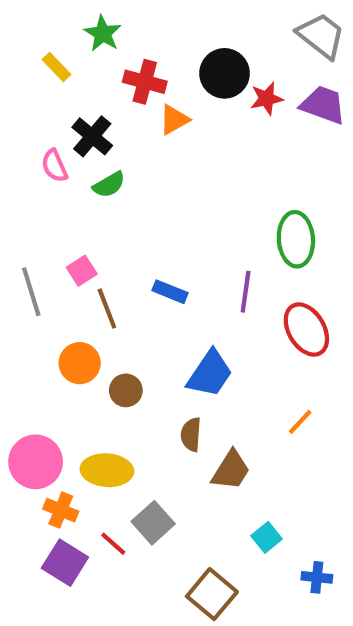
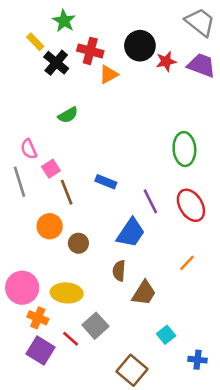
black cross: (92, 136) -> (56, 63), moved
pink semicircle: (54, 166) -> (29, 149), moved
purple line: (246, 292) -> (150, 201), moved, turned -35

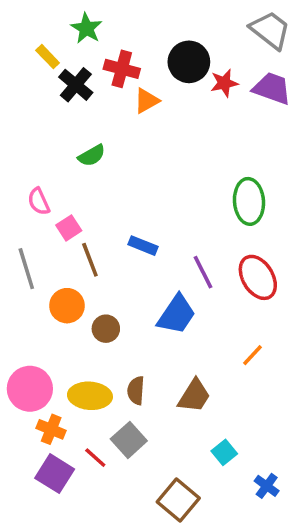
gray line: (20, 182) -> (26, 269), moved
brown semicircle: (119, 271) -> (136, 390), moved
blue cross: (197, 360) -> (267, 486), turned 30

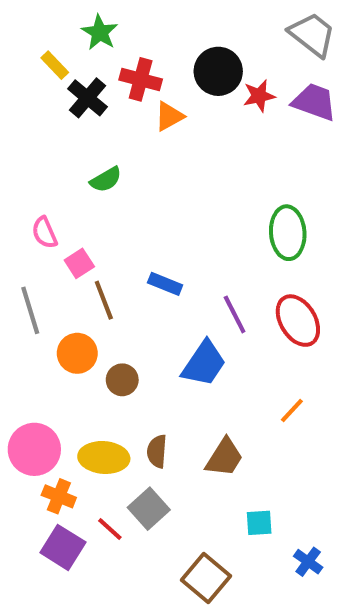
cyan square: (224, 452) -> (259, 523), turned 35

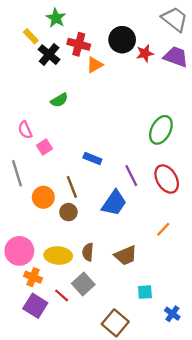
green ellipse: (288, 233) -> (161, 130), turned 32
brown line: (104, 300) -> (72, 187), moved
brown trapezoid: (224, 457) -> (126, 255), turned 35

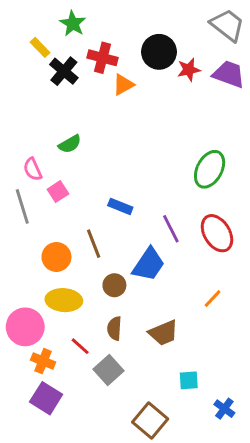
green semicircle: (59, 100) -> (70, 144), moved
gray line: (17, 173) -> (22, 206), moved
brown circle: (68, 212) -> (114, 285), moved
yellow ellipse: (58, 255) -> (64, 300), moved
red line: (62, 295) -> (80, 346), moved

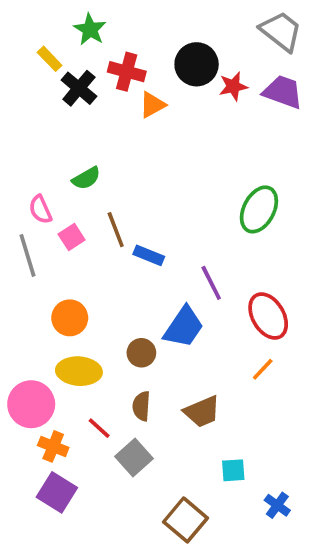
red ellipse: (217, 233) -> (268, 316), moved
brown line: (94, 244) -> (116, 230), moved

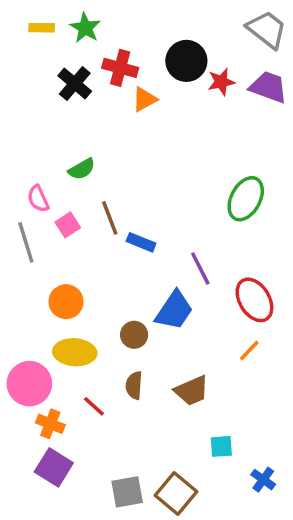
yellow rectangle: (50, 59) -> (42, 28), moved, turned -45
gray square: (134, 457) -> (127, 492), moved, turned 32

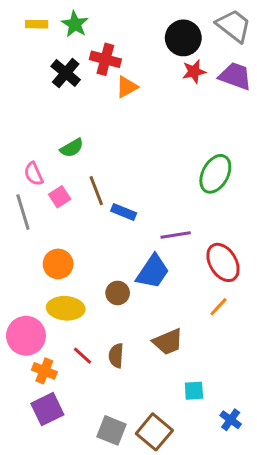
black circle: (186, 61) -> (183, 38), moved
purple line: (200, 268) -> (176, 235), turned -72
brown semicircle: (134, 385) -> (116, 356), moved
purple square: (54, 467) -> (47, 409), turned 32
gray square: (127, 492) -> (112, 430), turned 32

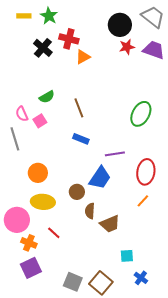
brown line: (96, 191) -> (79, 108), moved
pink square: (60, 197) -> (40, 121), moved
red ellipse: (223, 262) -> (146, 172), turned 40
brown semicircle: (116, 356) -> (90, 211), moved
blue cross: (231, 420) -> (141, 278), moved

